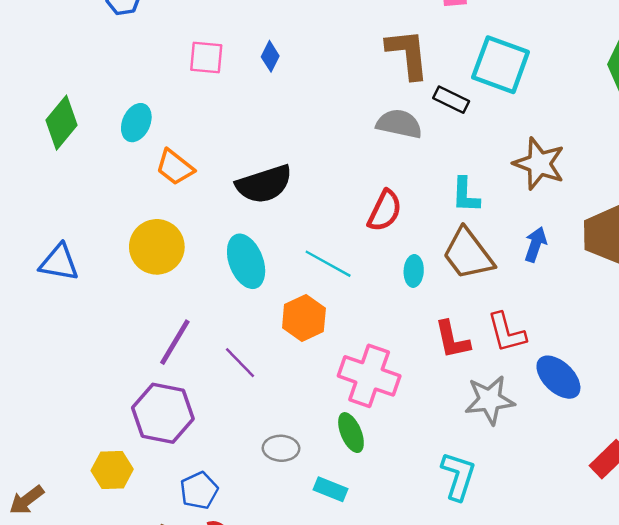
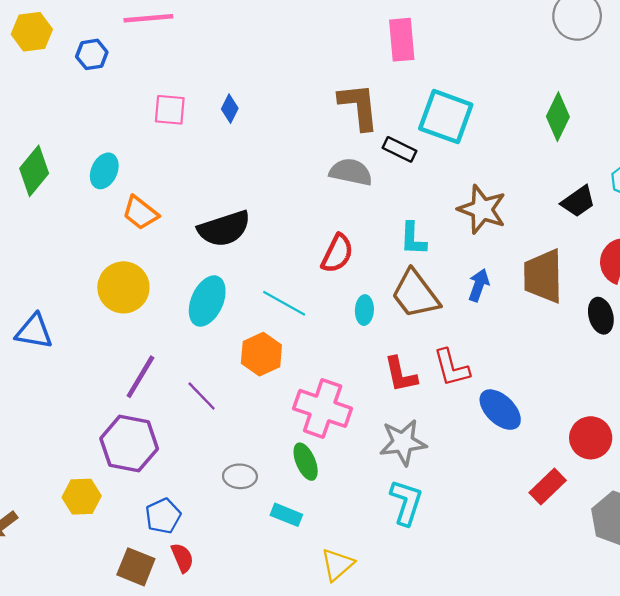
cyan ellipse: (246, 261) -> (207, 301), turned 45
blue triangle: (59, 263) -> (34, 332), moved
gray star: (490, 400) -> (403, 442), moved

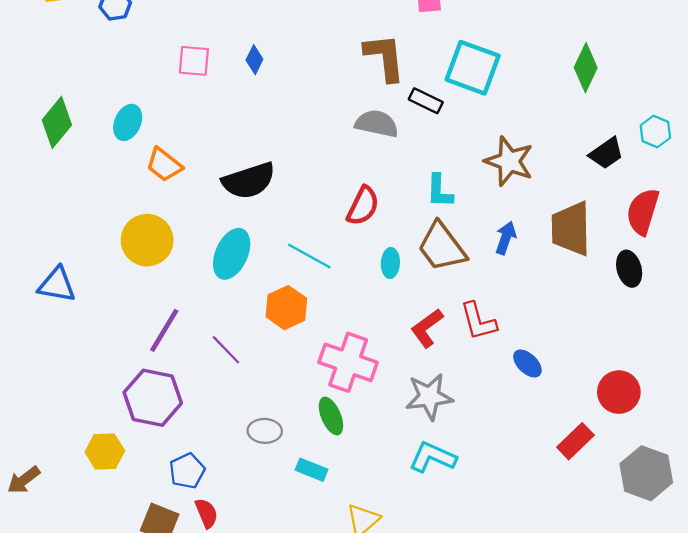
red L-shape: (401, 375) -> (427, 328), turned 66
blue ellipse: (500, 410) -> (527, 363), size x0.7
cyan L-shape: (406, 502) -> (433, 457), turned -84

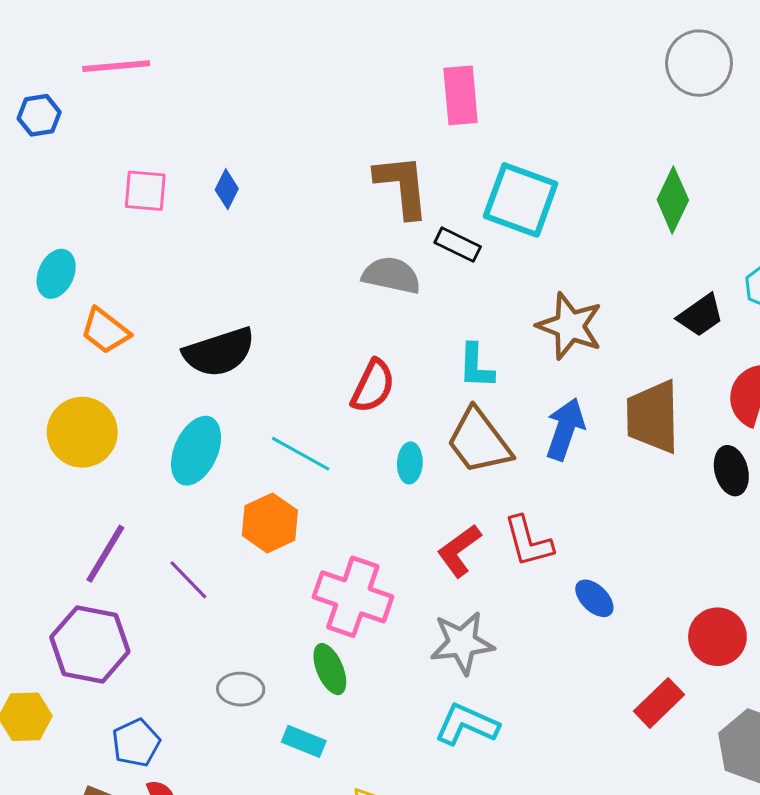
blue arrow: (506, 238) -> (565, 429), size x1.4

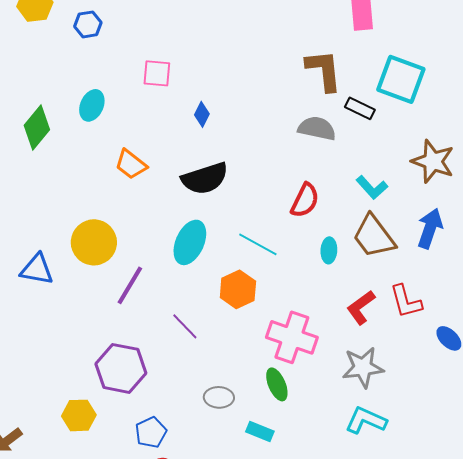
blue diamond: (227, 189) -> (202, 114), moved
cyan ellipse: (56, 274) -> (92, 105), moved
cyan L-shape: (476, 366) -> (372, 187), turned -44
yellow circle: (82, 432) -> (94, 242), moved
purple line: (105, 554) -> (130, 285), moved

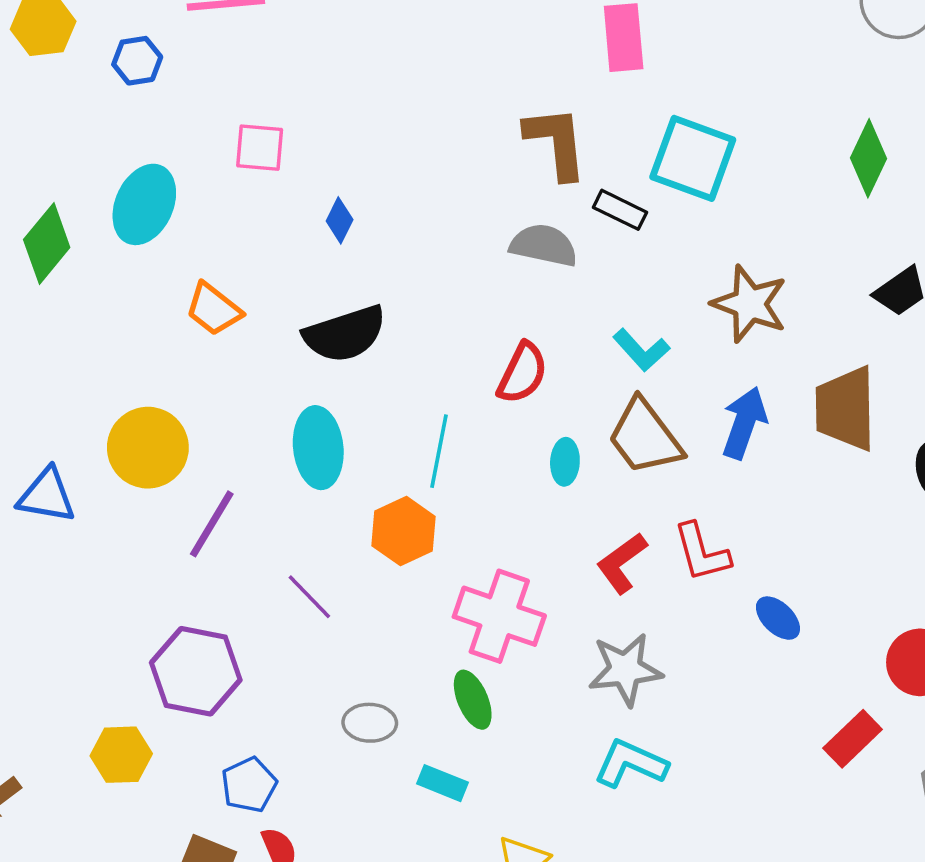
cyan ellipse: (92, 105) -> (144, 204), size x1.4
cyan ellipse: (190, 242) -> (318, 448), turned -30
cyan line: (258, 244) -> (439, 451), turned 72

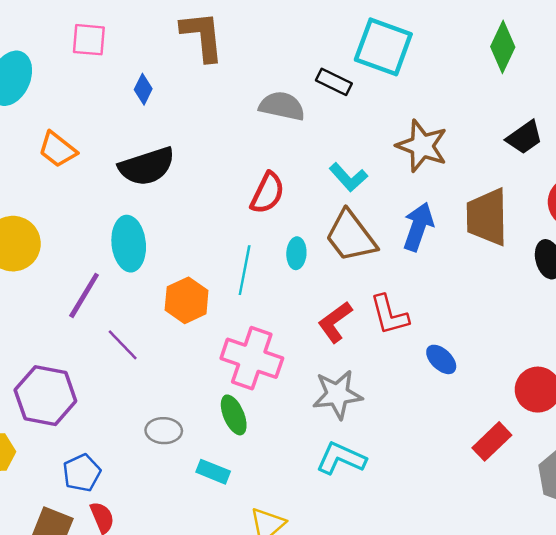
brown L-shape: (556, 142) -> (202, 36), moved
cyan line: (439, 451) -> (245, 270), moved
purple line: (212, 524) -> (84, 295), moved

